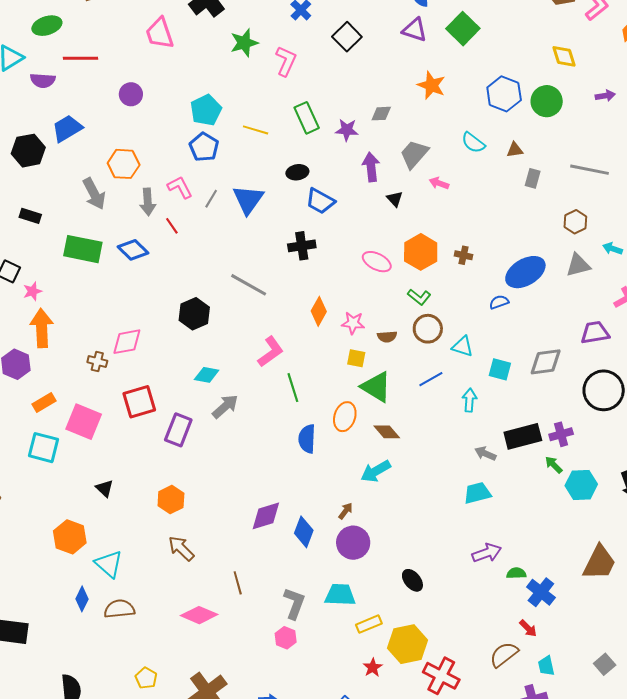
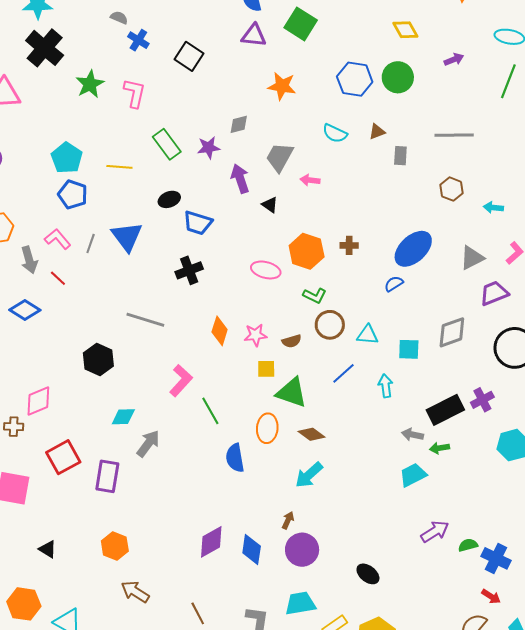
gray triangle: (578, 265) -> (472, 258), moved
green arrow: (554, 465) -> (440, 448), moved, turned -42

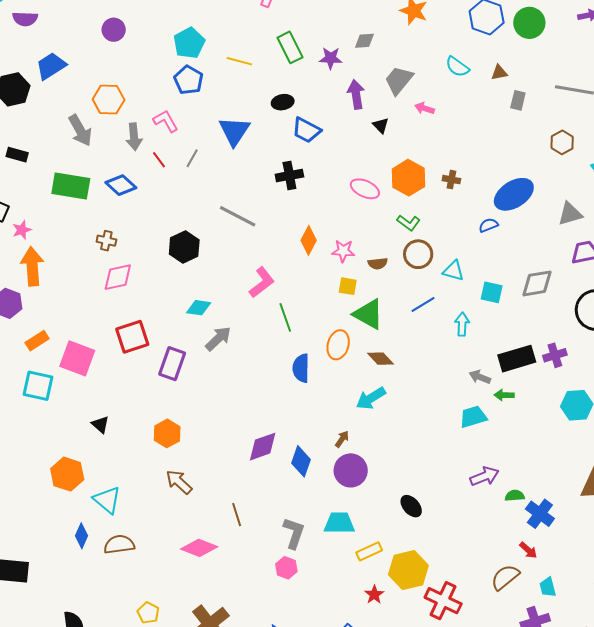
gray line: (91, 244) -> (192, 158), moved
brown cross: (14, 427) -> (106, 241), moved

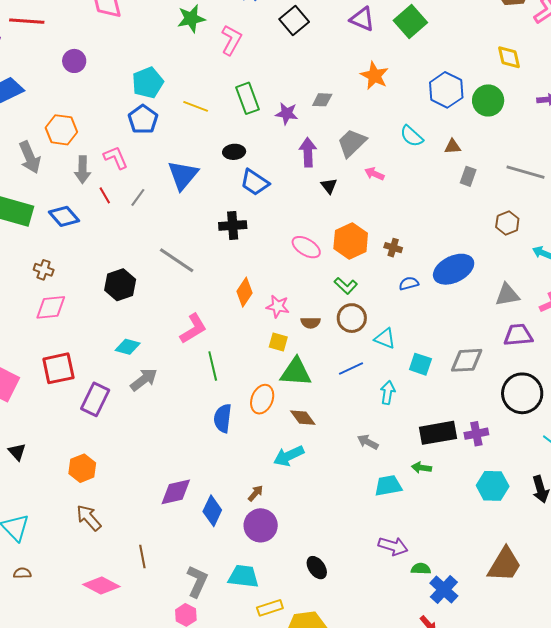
blue semicircle: (488, 225) -> (409, 283), moved
green triangle: (368, 314) -> (296, 372), turned -32
gray arrow: (480, 377) -> (368, 442), moved
purple arrow: (485, 476) -> (393, 546), turned 32
brown semicircle: (119, 544) -> (22, 573), size x0.6

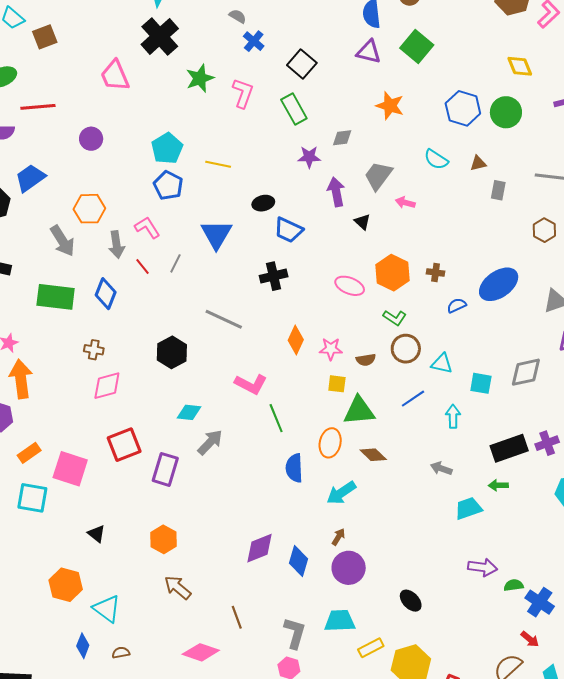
green rectangle: (248, 98) -> (294, 109), moved
blue diamond: (64, 216) -> (106, 294), turned 72
pink L-shape: (193, 329) -> (251, 384), turned 68
cyan arrow: (289, 456) -> (341, 493), moved

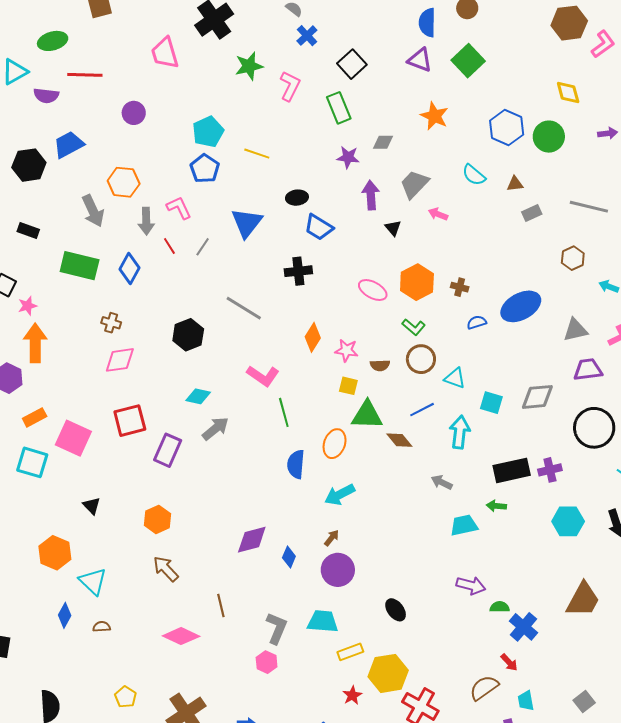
gray rectangle: (498, 190) -> (532, 213), turned 48
cyan arrow: (453, 416) -> (460, 432), size x1.4
brown diamond: (373, 455) -> (399, 440), moved
blue diamond: (299, 561) -> (289, 557), size x0.7

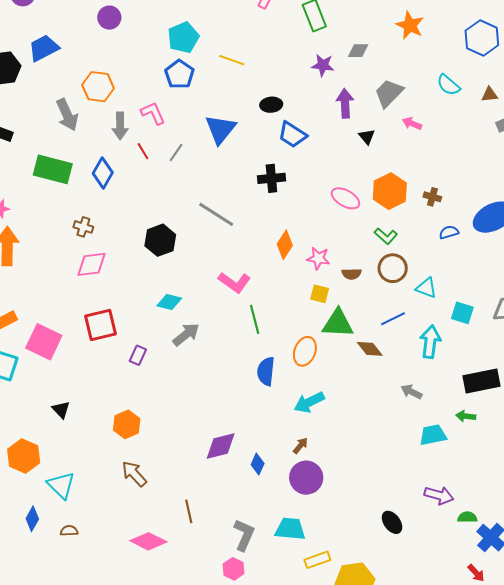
purple rectangle: (168, 450) -> (138, 355), size x0.6
black ellipse: (396, 610) -> (392, 522), moved

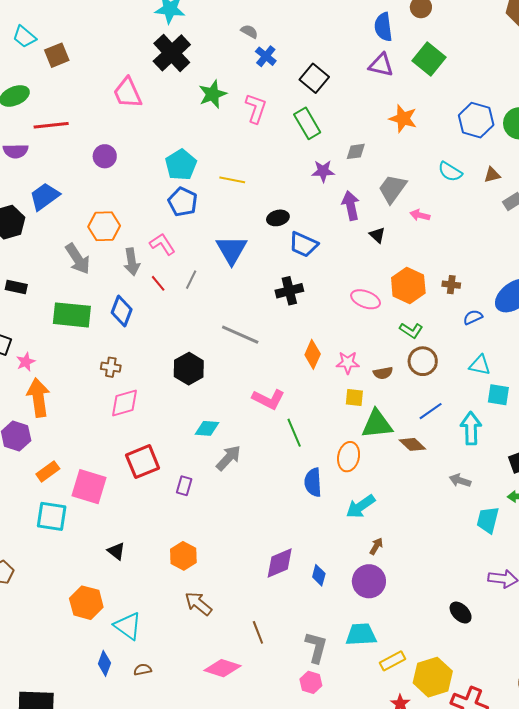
cyan triangle: (426, 288) -> (480, 365), moved
cyan trapezoid: (433, 435) -> (488, 520), turned -56
brown arrow: (300, 446) -> (376, 546), moved

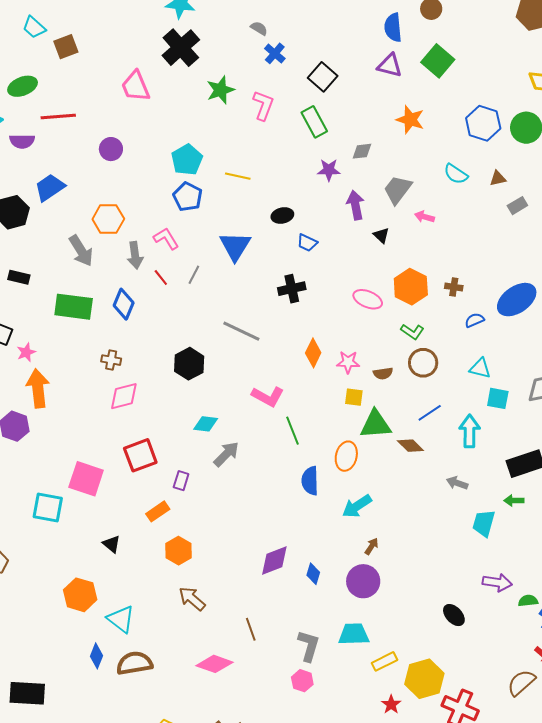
blue trapezoid: (303, 244) -> (307, 243), size x0.7
orange rectangle: (48, 471) -> (158, 511), moved
brown semicircle: (143, 670) -> (134, 663), size x2.0

